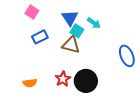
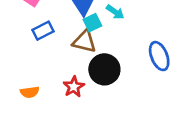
cyan square: (77, 31) -> (92, 23), turned 32
black circle: (86, 81) -> (104, 69), moved

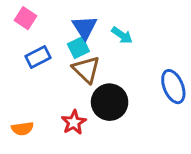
cyan square: (92, 23) -> (78, 48), moved
brown triangle: (84, 41) -> (86, 69), turned 30

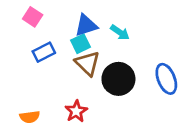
blue triangle: (85, 27) -> (86, 25), turned 45
black circle: (110, 102) -> (118, 79), moved

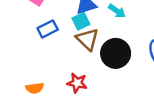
red star: (76, 111) -> (77, 83), turned -30

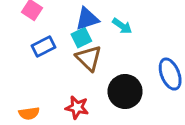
black circle: (116, 53) -> (125, 92), moved

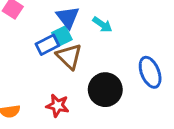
blue triangle: (87, 19) -> (68, 17), turned -50
blue rectangle: (44, 46) -> (47, 45), moved

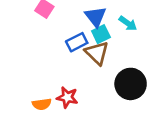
cyan square: (62, 36) -> (101, 34), moved
red star: (58, 106) -> (67, 97), moved

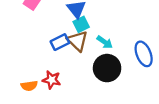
cyan arrow: (128, 23) -> (105, 42), moved
blue rectangle: (77, 42) -> (60, 42), moved

